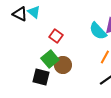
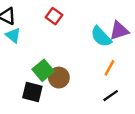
cyan triangle: (34, 12) -> (13, 35), moved
red square: (56, 36) -> (54, 16), moved

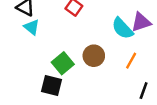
brown circle: (59, 78) -> (94, 56), moved
black line: (111, 96) -> (144, 91), moved, turned -35

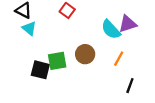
green square: (63, 63) -> (57, 61), turned 30
black square: (52, 86) -> (40, 70), moved

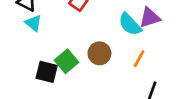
green square: (57, 61) -> (66, 61), turned -30

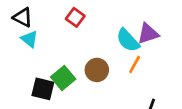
orange line: (139, 59) -> (135, 65), moved

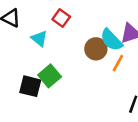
cyan triangle: (29, 39) -> (39, 39), moved
brown circle: (97, 70) -> (96, 49), moved

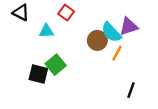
cyan triangle: (39, 39) -> (46, 31), turned -42

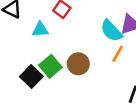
brown circle: (97, 40) -> (78, 64), moved
black square: (38, 74) -> (31, 77), turned 30

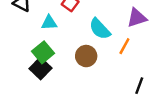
cyan semicircle: (111, 31) -> (100, 29), moved
green square: (50, 66) -> (43, 52), moved

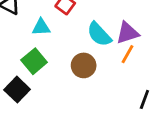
purple triangle: (137, 18) -> (127, 33), moved
black square: (40, 68) -> (17, 90), moved

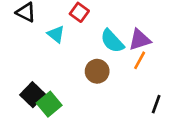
cyan triangle: (41, 27) -> (56, 34), turned 42
green square: (34, 61) -> (49, 104), moved

